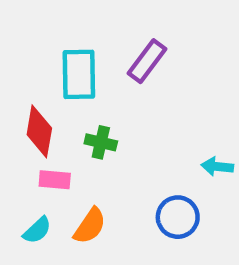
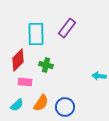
red diamond: (39, 131) -> (18, 60), turned 35
blue circle: (178, 217) -> (65, 107), moved

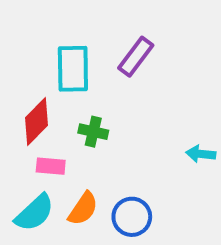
cyan semicircle: (17, 105) -> (34, 213), size x1.5

